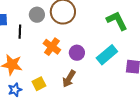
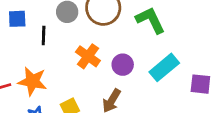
green L-shape: (117, 21) -> (150, 20), moved

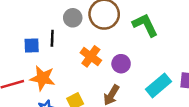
blue square: (17, 19) -> (32, 46), moved
cyan rectangle: (164, 67) -> (159, 85), moved

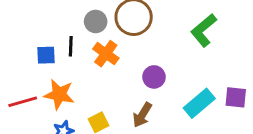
green L-shape: (145, 25) -> (204, 30), moved, turned -104
orange cross: (91, 56) -> (106, 54), moved

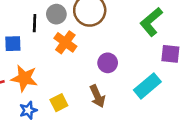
black line: (71, 46) -> (35, 23), moved
purple square: (236, 97) -> (170, 54), moved
brown arrow: (142, 115) -> (97, 96), turned -55

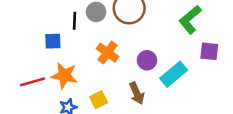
orange cross: (65, 42) -> (108, 53), moved
cyan rectangle: (147, 86) -> (174, 74), moved

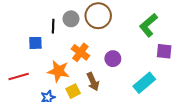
cyan rectangle: (174, 74) -> (144, 83), moved
orange star: (64, 75) -> (58, 71), moved
brown arrow: (137, 93) -> (93, 82), moved

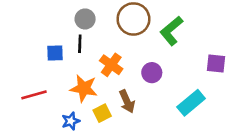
gray circle: (71, 19) -> (85, 19), moved
green L-shape: (148, 25) -> (171, 31), moved
black line: (53, 26) -> (80, 44), moved

